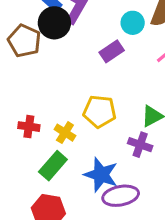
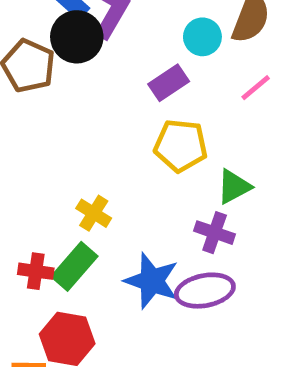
yellow pentagon: (100, 112) -> (181, 146), moved
red cross: (29, 127) -> (36, 271), moved
purple ellipse: (121, 196) -> (205, 291), moved

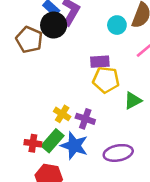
purple rectangle: (169, 83) -> (100, 62), moved, turned 30
purple cross: (215, 233) -> (85, 119), moved
blue star: (152, 281) -> (74, 146), moved

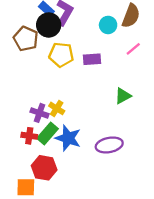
yellow pentagon: (106, 80) -> (61, 55), moved
purple cross: (85, 119) -> (40, 113), moved

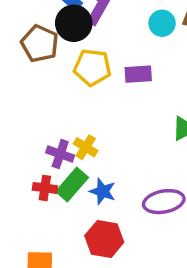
blue star: (68, 138) -> (103, 191), size x0.7
red hexagon: (44, 168) -> (104, 239), moved

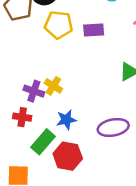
green rectangle: (72, 185) -> (43, 142), moved
blue star: (103, 191) -> (66, 120), turned -30

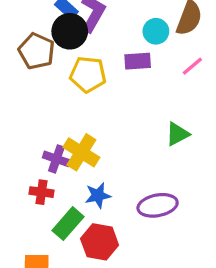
purple rectangle: (94, 30) -> (138, 61), moved
yellow cross: (53, 86) -> (81, 152), size x1.5

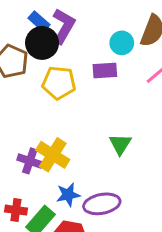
green triangle: (177, 134) -> (120, 144), moved, turned -30
red cross: (42, 192) -> (16, 210), moved
purple ellipse: (158, 205) -> (102, 204), moved

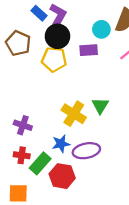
black circle: (42, 43) -> (57, 36), moved
yellow cross: (53, 155) -> (74, 114), moved
purple cross: (30, 161) -> (23, 125), moved

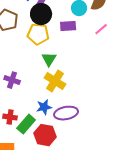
green triangle: (100, 106) -> (49, 59), moved
purple cross: (23, 125) -> (12, 80), moved

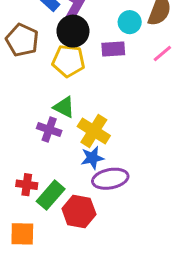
green triangle: (49, 59) -> (64, 107), moved, turned -35
purple cross: (12, 80) -> (49, 130), moved
blue star: (44, 107) -> (92, 158), moved

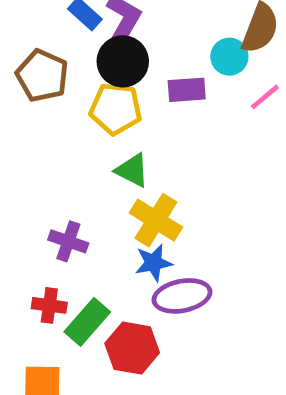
cyan circle: (130, 22) -> (229, 57), moved
green triangle: (64, 107) -> (132, 170), moved
purple cross: (49, 130) -> (68, 241), moved

